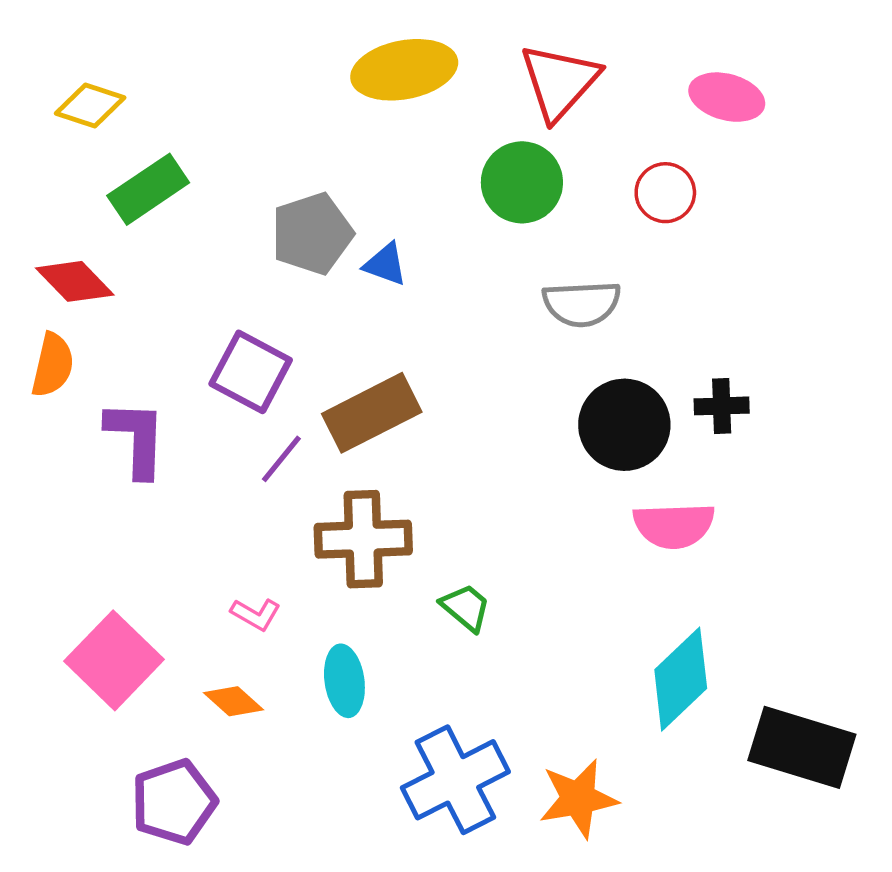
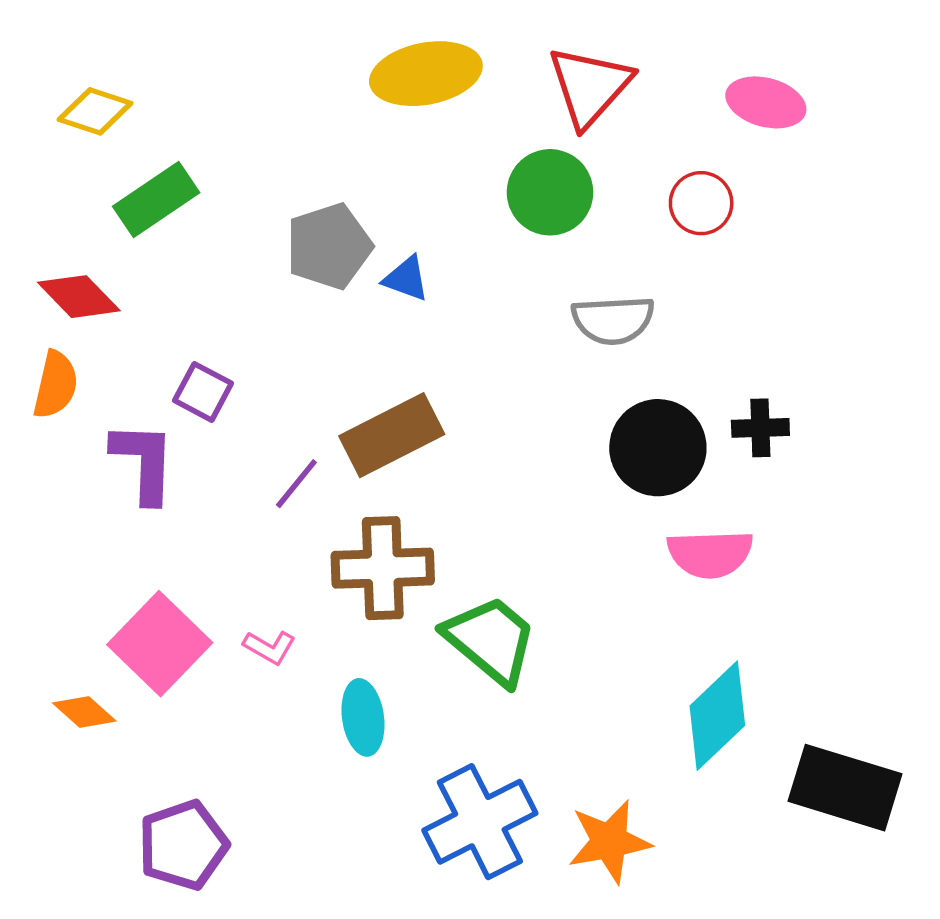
purple square: (251, 372) -> (203, 392), moved, size x0.7
green trapezoid: (466, 607) -> (491, 640), size x1.8
pink square: (114, 660) -> (160, 644), moved
orange diamond: (234, 701) -> (84, 712), moved

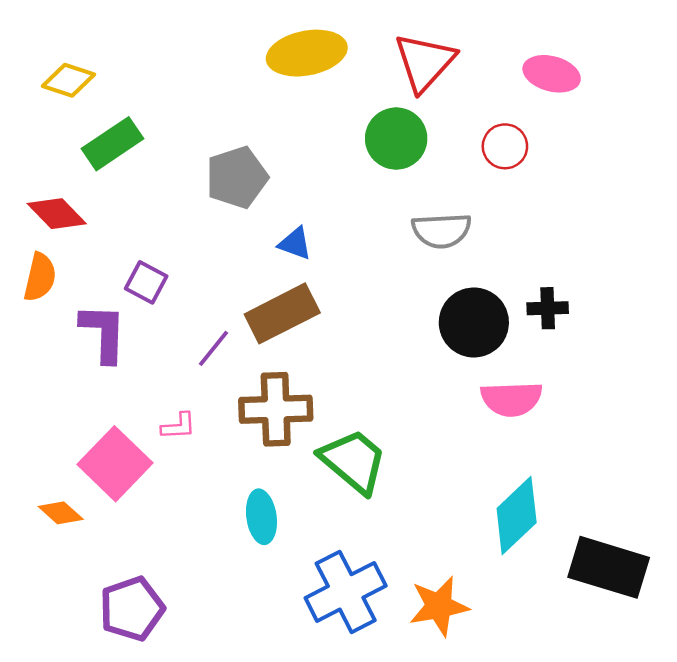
blue triangle: (406, 279) -> (295, 243), moved
pink L-shape: (269, 647) -> (179, 426), moved, turned -33

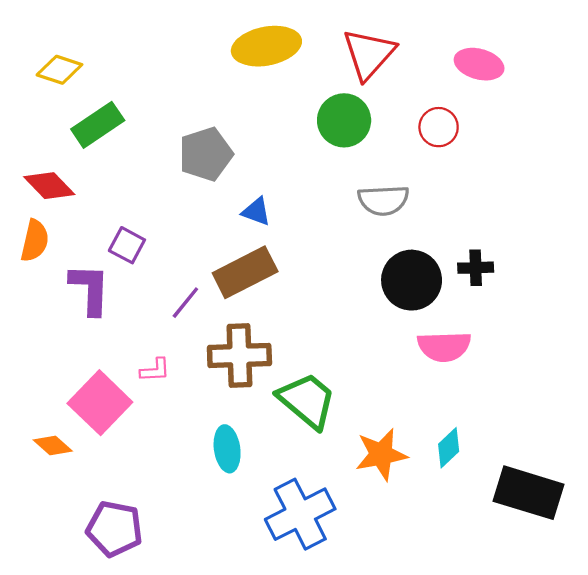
cyan diamond: (517, 515) -> (449, 448), size x0.6
orange star: (439, 606) -> (381, 454), moved
purple pentagon: (132, 609) -> (115, 529), turned 30

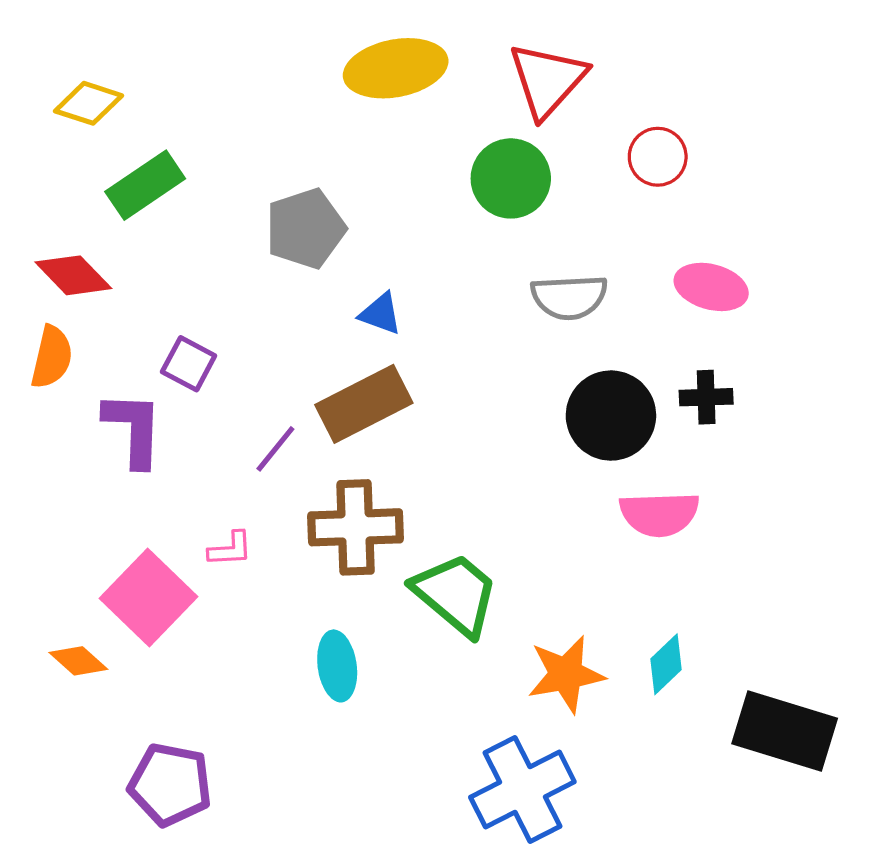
pink ellipse: (479, 64) -> (711, 287), moved
red circle: (439, 127) -> (658, 157), moved
blue cross: (300, 514) -> (522, 789), moved

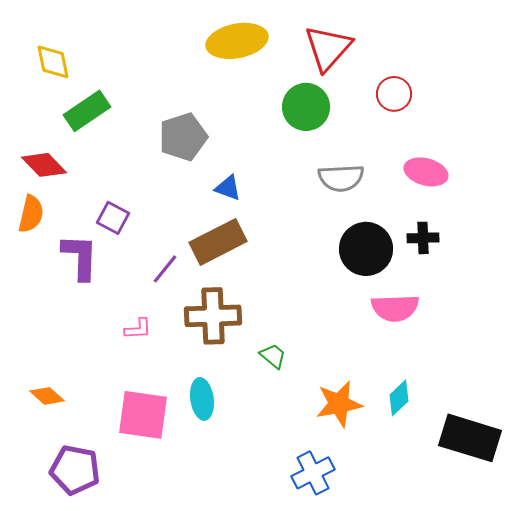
yellow diamond: (88, 103) -> (53, 62), turned 60
green trapezoid: (456, 594) -> (273, 356), size x0.5
pink square: (149, 597) -> (143, 415), moved, turned -36
purple pentagon: (170, 784) -> (75, 470), moved
blue cross: (522, 789) -> (313, 473), size x0.7

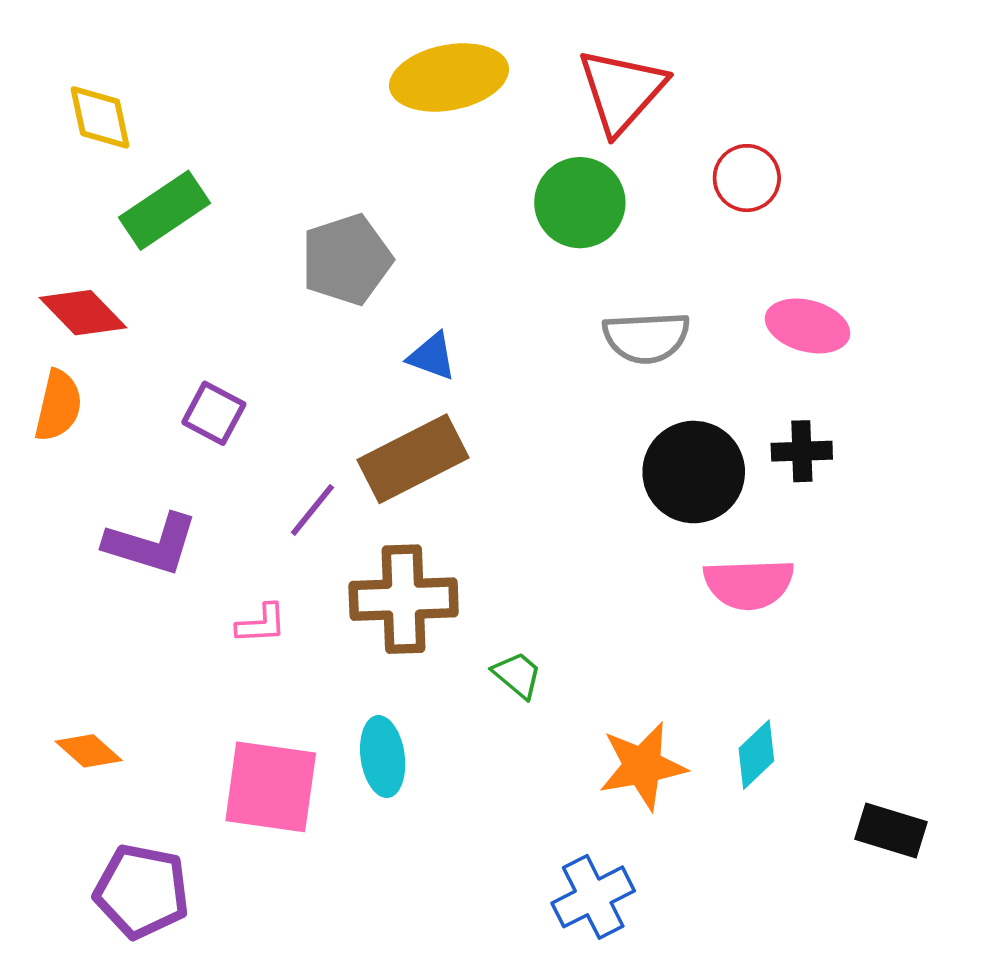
purple L-shape: (80, 257) -> (151, 544), moved, turned 105
black rectangle: (470, 438) -> (891, 831), size x0.6

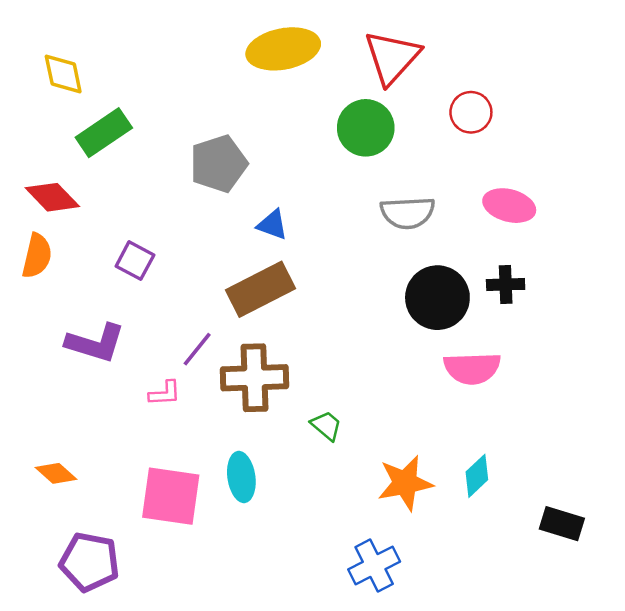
purple line: (312, 510) -> (197, 349), moved

